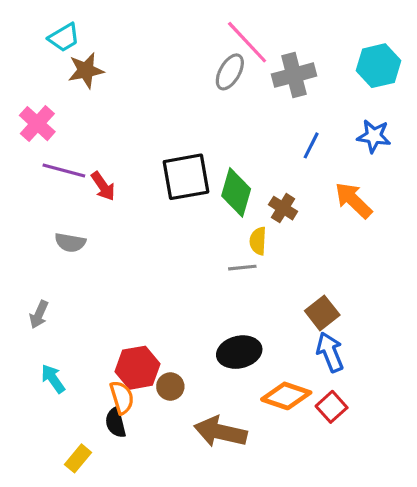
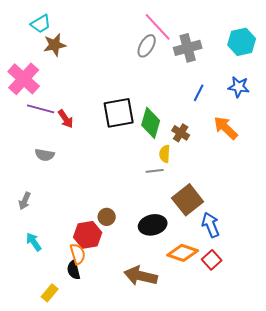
pink cross: (37, 124) -> (24, 79), size x1.4
brown square: (322, 313) -> (188, 200), moved, size x1.4
brown circle: (170, 386) -> (107, 217), moved

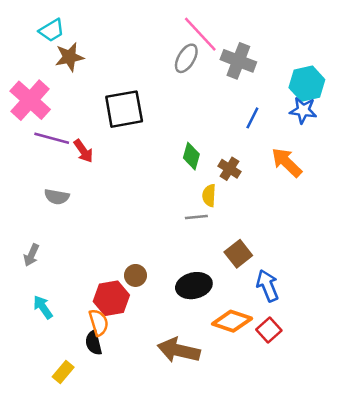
cyan hexagon: (242, 42) -> (307, 84), moved
gray cross: (188, 48) -> (238, 61), turned 36
black square: (119, 113) -> (124, 109), moved
green diamond: (151, 123) -> (191, 156), size x0.7
brown square: (188, 200) -> (238, 254), size x0.7

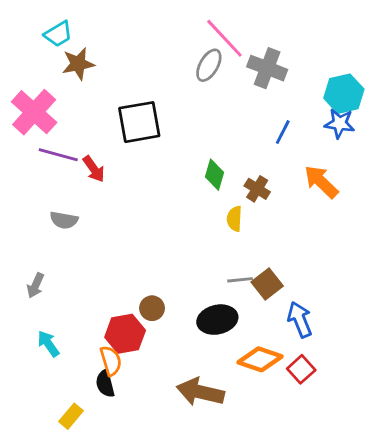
gray line: (196, 217) -> (240, 280), moved

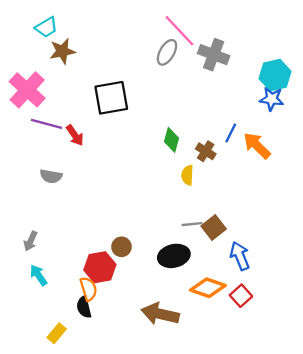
blue line: (283, 132) -> (231, 133), moved
gray arrow: (36, 285) -> (31, 241), moved

